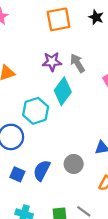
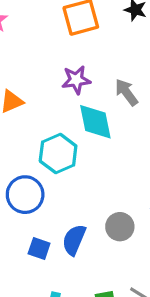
gray arrow: (77, 63) -> (126, 92), moved
cyan diamond: (63, 91) -> (95, 122), turned -44

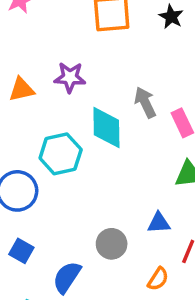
purple star: (76, 80) -> (70, 77), moved
blue semicircle: (74, 240) -> (67, 277), moved

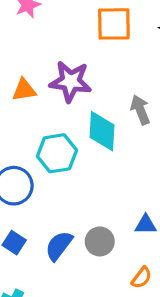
purple star: (70, 77) -> (71, 81), size x1.4
blue semicircle: (67, 277) -> (59, 246), moved

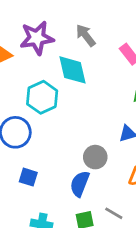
gray arrow: (140, 110) -> (86, 35), moved
blue semicircle: (59, 246) -> (80, 184), moved

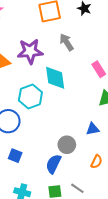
gray arrow: (86, 35) -> (67, 42), moved

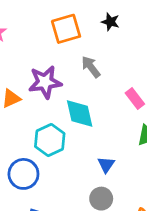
blue triangle: (93, 129) -> (106, 165), moved, turned -40

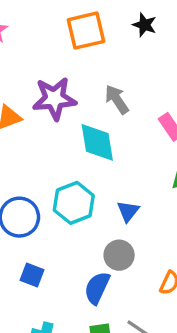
gray arrow: (91, 67) -> (117, 99), moved
cyan hexagon: (50, 140) -> (74, 203), moved

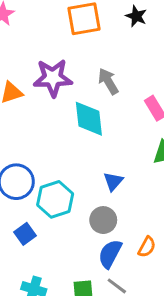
cyan hexagon: (74, 203) -> (55, 199), moved
blue square: (32, 275) -> (25, 234), turned 30
blue semicircle: (97, 288) -> (110, 254), moved

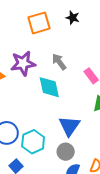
blue triangle: (113, 181) -> (69, 126), size x1.6

